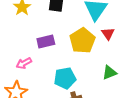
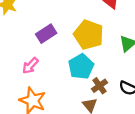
yellow pentagon: (82, 41) -> (89, 35), moved

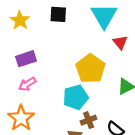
purple rectangle: (46, 34) -> (26, 59), moved

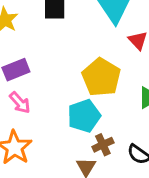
pink arrow: (27, 84) -> (20, 103), turned -96

